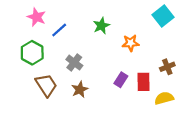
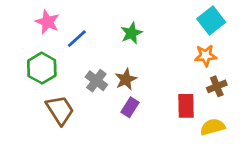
orange star: (131, 43) -> (206, 56), moved
purple rectangle: (121, 80) -> (130, 107), moved
brown star: (80, 89) -> (126, 79), moved

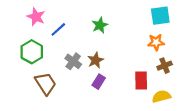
cyan square: (211, 21) -> (160, 16), turned 30

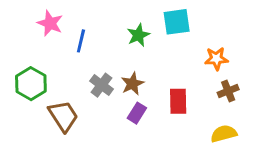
cyan square: (160, 16) -> (177, 22), moved
blue line: (58, 29) -> (81, 41), turned -35
green hexagon: (32, 52) -> (31, 84), moved
red rectangle: (141, 80) -> (178, 101), moved

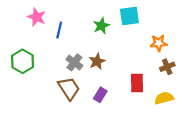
red rectangle: (178, 101) -> (137, 83), moved
purple rectangle: (137, 113) -> (100, 95), moved
brown trapezoid: (63, 116) -> (69, 88), moved

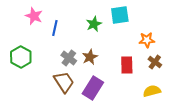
brown cross: (167, 67) -> (155, 62), turned -32
red rectangle: (137, 83) -> (127, 65), moved
purple rectangle: (100, 95) -> (93, 88), size x1.6

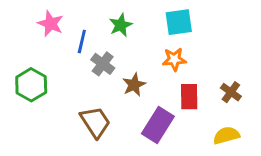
green star: (94, 24) -> (121, 25), moved
orange star: (147, 40) -> (174, 59), moved
gray cross: (69, 58) -> (103, 64), moved
purple rectangle: (93, 88) -> (158, 125), moved

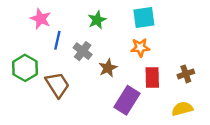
blue line: (82, 41) -> (57, 40), moved
brown cross: (231, 92) -> (186, 74), turned 35
brown trapezoid: (95, 122) -> (57, 85), moved

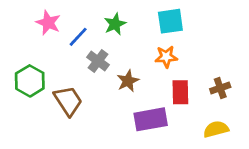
blue line: (57, 40) -> (78, 37), moved, turned 30
purple rectangle: (127, 100) -> (151, 119), turned 48

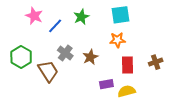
gray cross: (98, 61) -> (65, 53), moved
purple rectangle: (151, 119) -> (106, 84), size x0.6
yellow semicircle: (216, 129) -> (127, 91), moved

